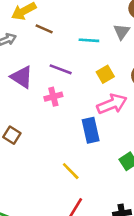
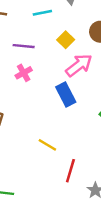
yellow line: (71, 171) -> (47, 145), moved

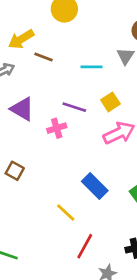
purple line: (24, 46) -> (74, 107), moved
blue rectangle: (66, 94) -> (95, 186), moved, turned -30

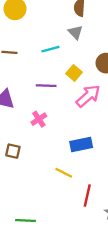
pink cross: (57, 128) -> (39, 119), moved
blue rectangle: (95, 186) -> (81, 144), turned -40

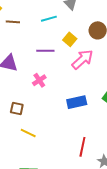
yellow line: (64, 173) -> (28, 133), moved

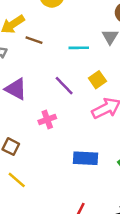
purple line: (45, 51) -> (64, 86), turned 30

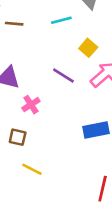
purple line: (64, 86) -> (63, 76), moved
pink cross: (47, 120) -> (31, 105), moved

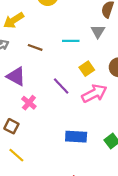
brown line: (14, 24) -> (35, 47), moved
pink cross: (31, 105) -> (29, 103), turned -32

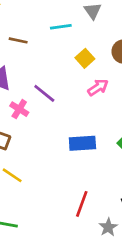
purple line: (61, 86) -> (44, 93), moved
pink arrow: (94, 93) -> (98, 87), size x0.7

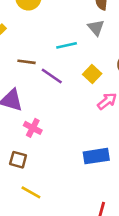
purple line: (44, 93) -> (52, 76), moved

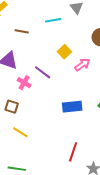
yellow square: (92, 74) -> (64, 52), moved
purple line: (52, 76) -> (43, 72), moved

